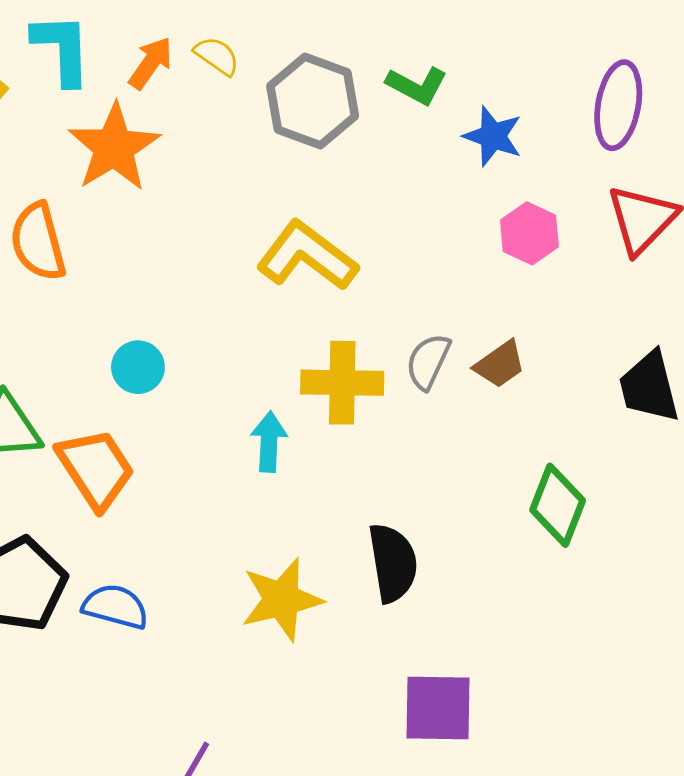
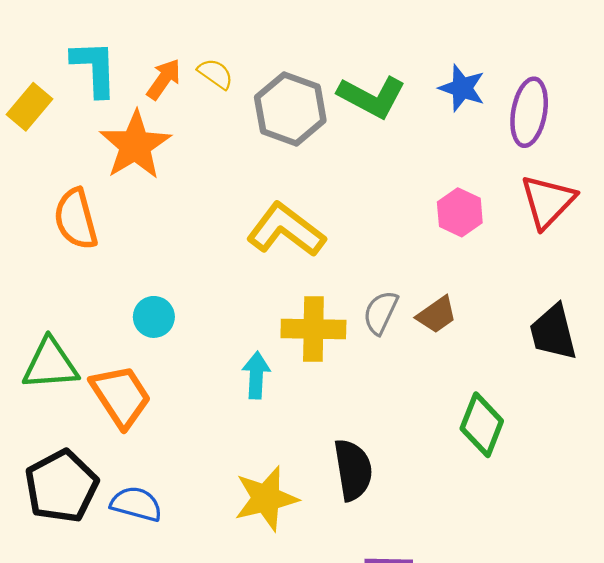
green L-shape: (417, 86) -> (372, 97), size x1.4
blue star: (493, 136) -> (462, 88), moved

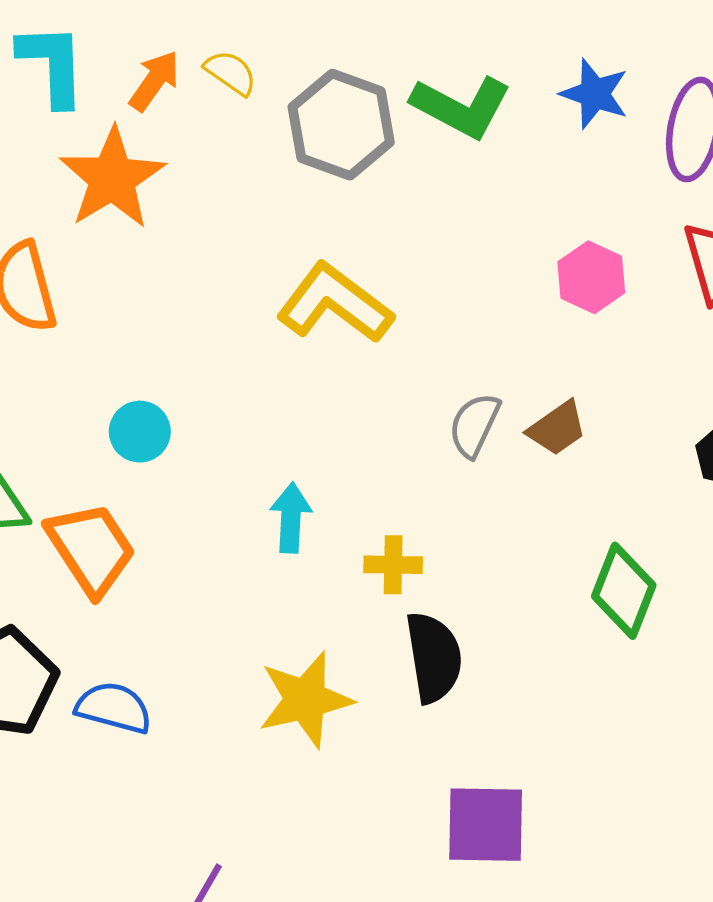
yellow cross: (313, 329) -> (393, 565), moved, size x0.6

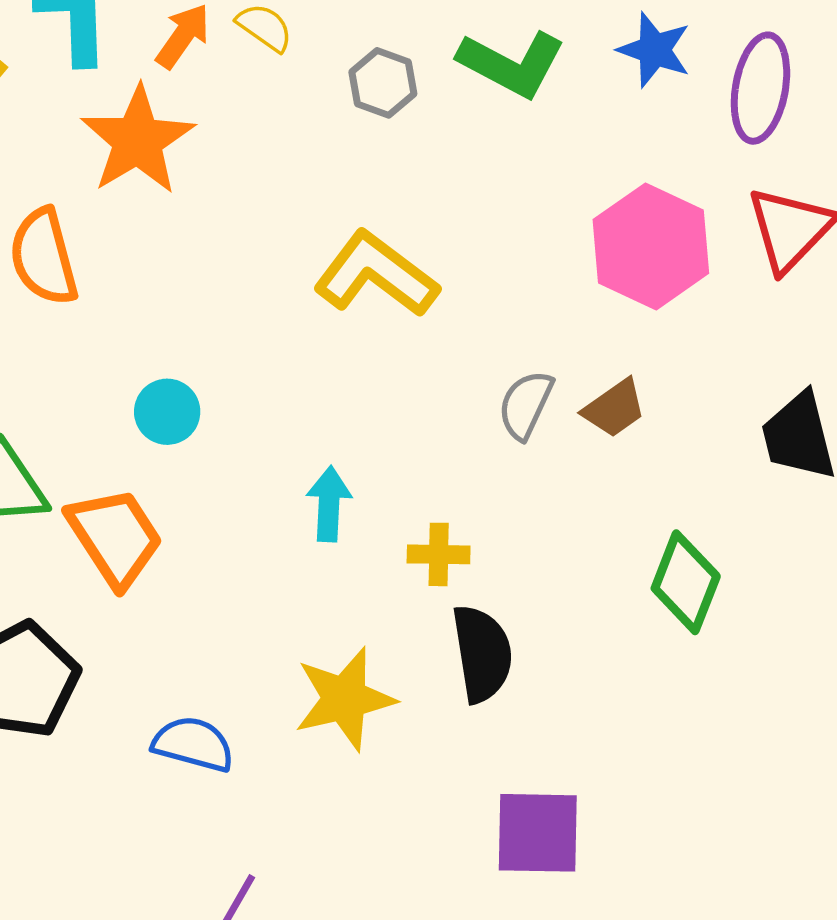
gray hexagon: (341, 125) -> (383, 83), size x0.6
pink hexagon: (591, 277) -> (651, 246), size x1.6
blue semicircle: (114, 708) -> (193, 744), moved

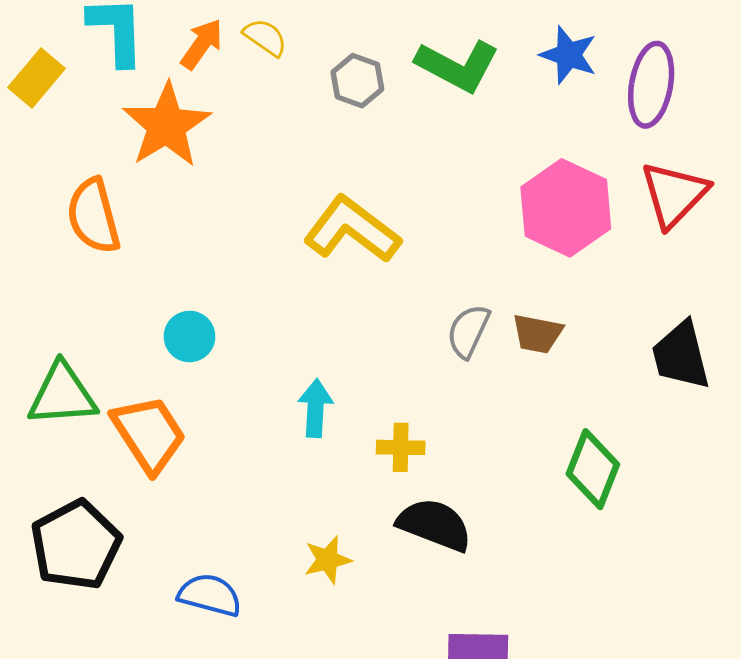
brown trapezoid: (614, 408) -> (537, 334), turned 46
black semicircle: (482, 654) -> (435, 525), turned -60
yellow star: (345, 699) -> (328, 560), size x0.6

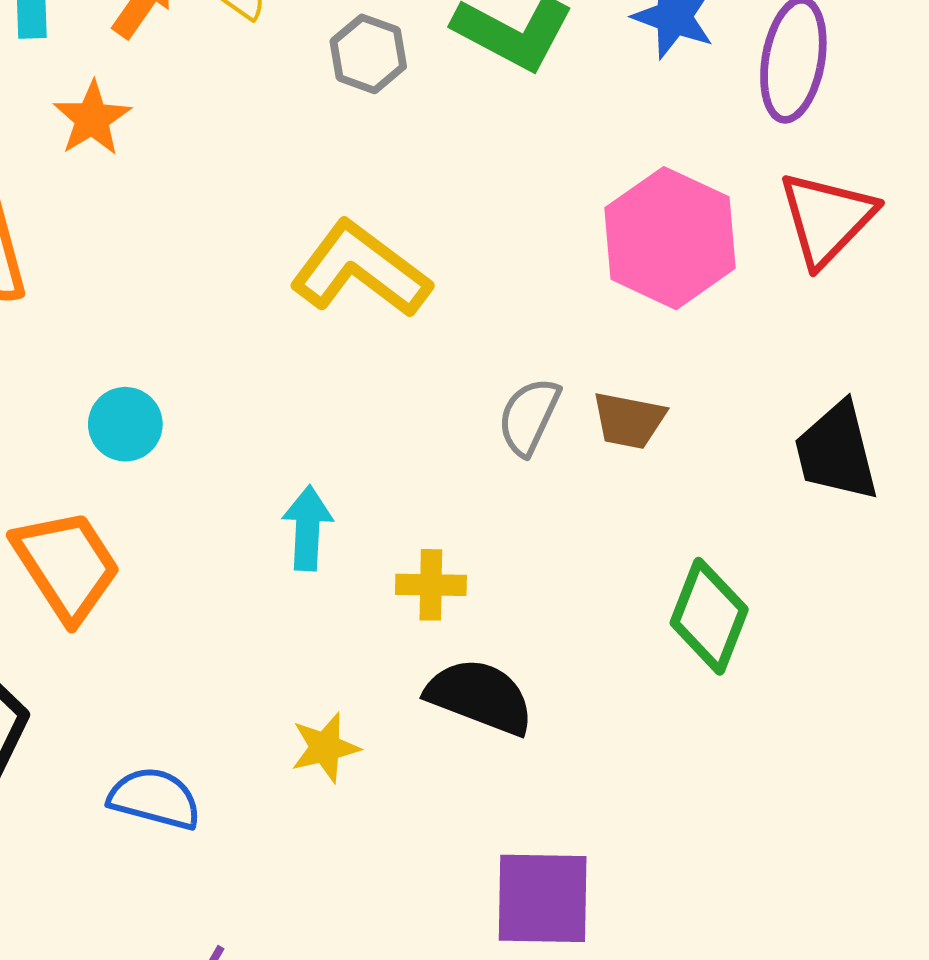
orange star: (166, 125) -> (92, 119), size x0.6

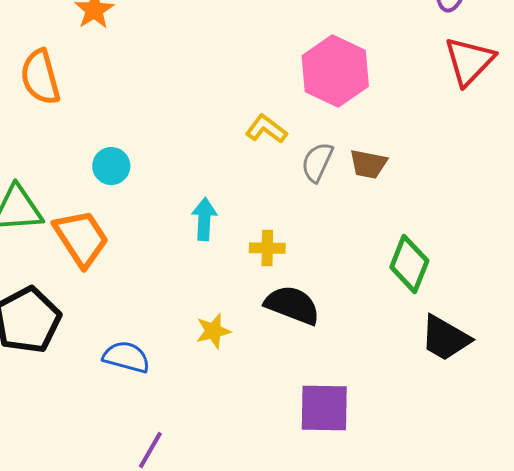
pink hexagon: (670, 238) -> (335, 71), moved
yellow L-shape: (360, 269) -> (266, 129), moved, size x0.6
black trapezoid: (836, 452) -> (445, 338), moved, turned -46

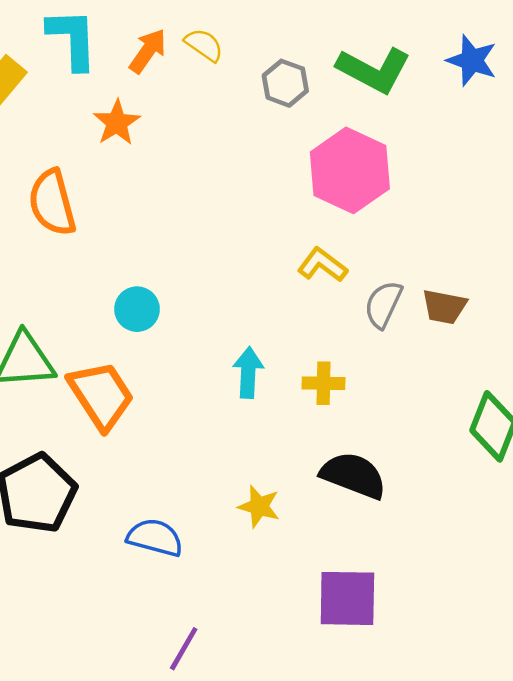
pink hexagon: (335, 71) -> (350, 170), moved
yellow cross: (267, 248) -> (324, 383), moved
yellow star: (213, 331) -> (259, 506), turned 30
purple square: (324, 408) -> (347, 598), moved

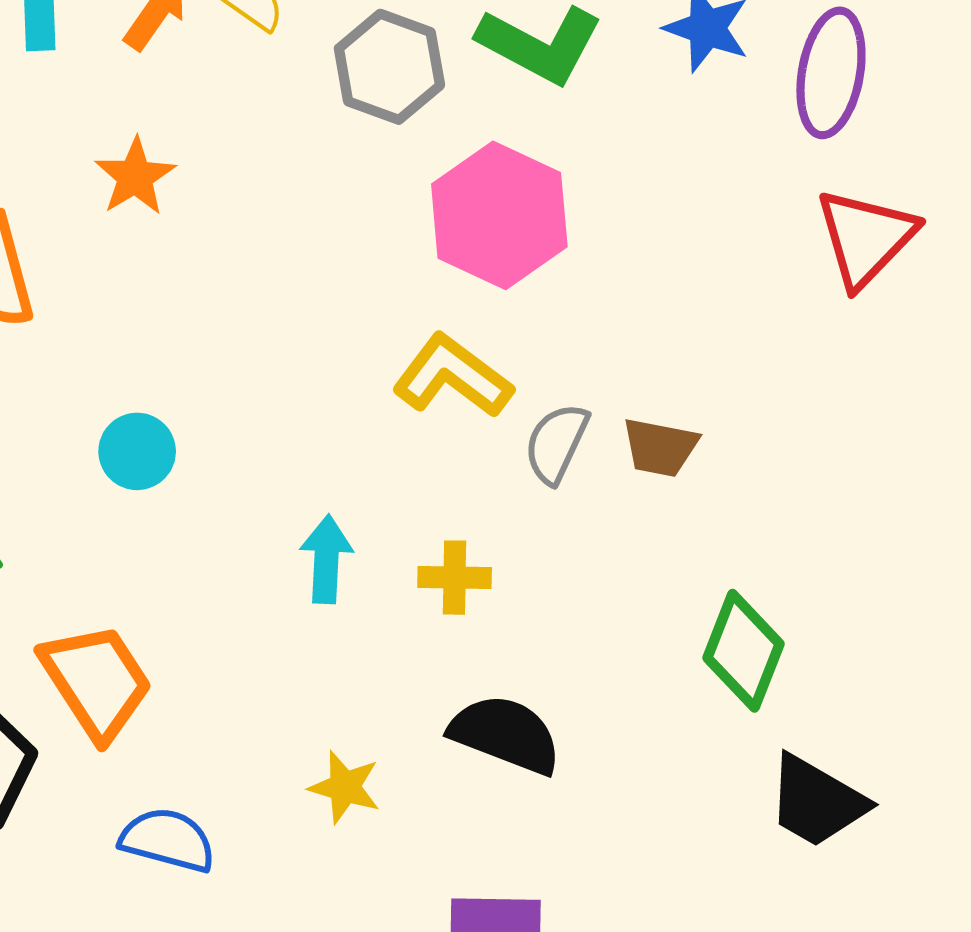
gray hexagon: (285, 83) -> (389, 67), size x1.4
orange star: (117, 123) -> (135, 177), moved
yellow L-shape: (322, 265) -> (453, 376), size x1.4
orange trapezoid: (101, 395) -> (96, 681), moved

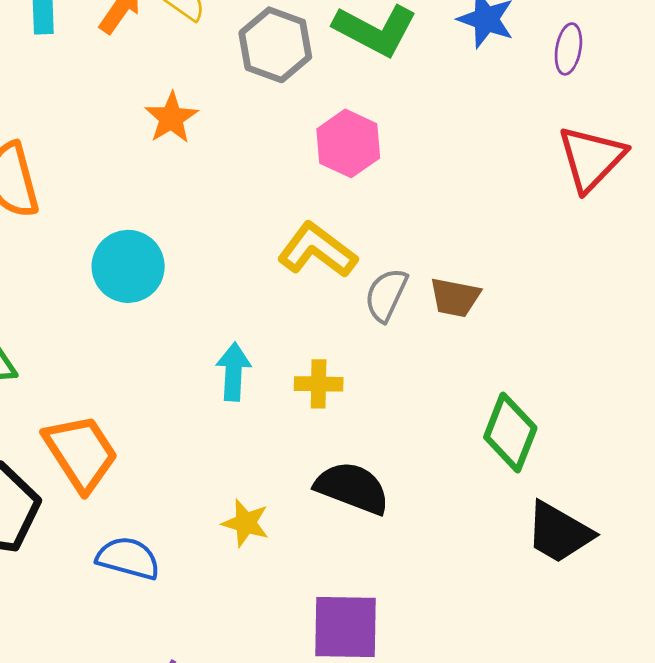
purple ellipse: (831, 73) -> (568, 49), size x0.6
orange star: (135, 177) -> (171, 118), moved
pink hexagon: (499, 215) -> (348, 143), size x0.7
cyan circle: (137, 451) -> (128, 266), moved, size x1.4

